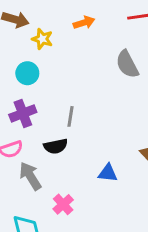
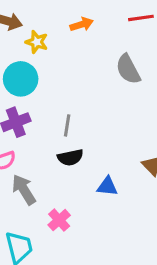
cyan circle: (27, 73) -> (21, 79), size x1.4
black semicircle: (56, 146) -> (70, 157), moved

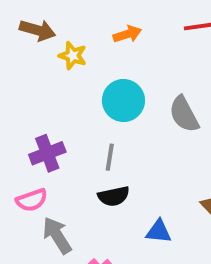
gray semicircle: (128, 69) -> (184, 114), moved
cyan circle: (21, 79) -> (123, 101), moved

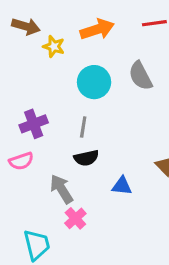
orange arrow: (127, 34) -> (97, 29), size x1.5
gray semicircle: (184, 114) -> (140, 76), moved
gray arrow: (57, 235) -> (62, 189), moved

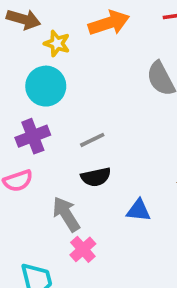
cyan circle: (94, 82) -> (46, 86), moved
gray line: (83, 127) -> (92, 140), turned 55

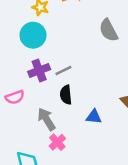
purple cross: (33, 136) -> (39, 70), moved
black semicircle: (96, 177) -> (66, 95), turned 96

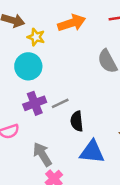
black semicircle: (66, 95) -> (77, 121), moved
blue triangle: (94, 117) -> (92, 152), size x1.5

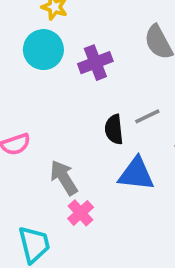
purple cross: (35, 103) -> (95, 63), moved
gray line: (60, 103) -> (147, 116), moved

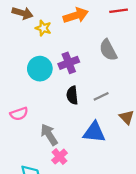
cyan circle: (43, 50) -> (40, 69), moved
black semicircle: (114, 129) -> (72, 95), moved

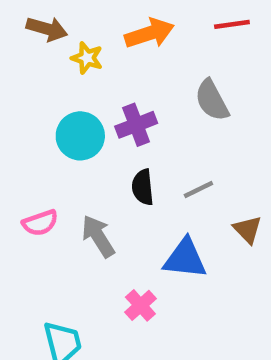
gray arrow: (49, 135) -> (98, 236), moved
pink cross: (60, 157) -> (140, 305), moved

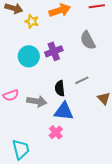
black semicircle: (143, 187) -> (60, 88), moved
gray arrow: (98, 236) -> (37, 101), turned 132
blue triangle: (185, 259) -> (64, 111), moved

